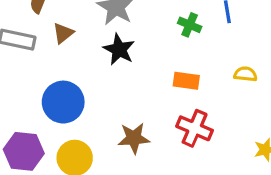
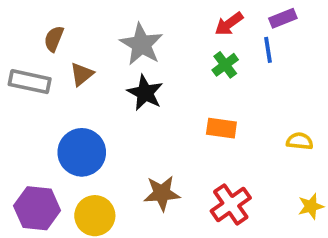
green cross: (190, 25) -> (225, 65), turned 30
yellow semicircle: (245, 74) -> (300, 141), moved
red cross: (195, 128) -> (231, 204), moved, turned 32

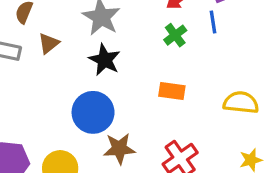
yellow semicircle: (300, 141) -> (241, 103), size x1.5
blue circle: (82, 152) -> (93, 112), moved

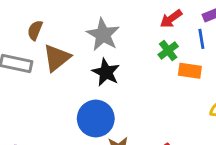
brown triangle: (49, 43) -> (57, 58), size x1.5
orange rectangle: (172, 91) -> (190, 71), moved

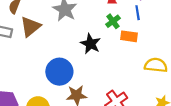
black star: (106, 72) -> (90, 44), moved

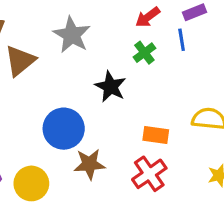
orange rectangle: (129, 36) -> (156, 135), moved

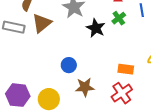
black star: (111, 87) -> (96, 28), moved
blue circle: (64, 129) -> (69, 65), size x0.6

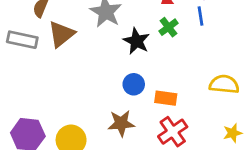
blue circle: (69, 65) -> (134, 84), moved
orange rectangle: (126, 69) -> (166, 98), moved

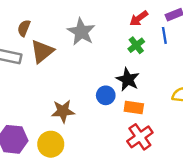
black star: (136, 41) -> (128, 79), moved
brown star: (121, 123) -> (63, 111), moved

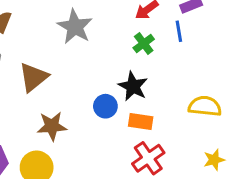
brown triangle: (42, 51) -> (34, 77), moved

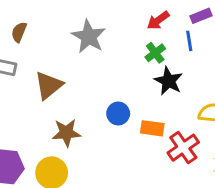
black star: (133, 86) -> (168, 81), moved
red cross: (148, 158) -> (183, 148), moved

